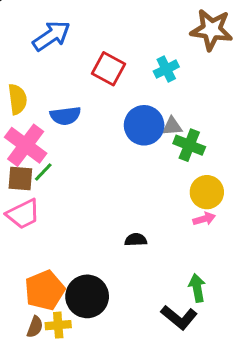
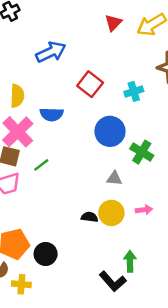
gray triangle: (172, 126) -> (114, 178), moved
green line: (43, 172) -> (41, 165), moved
yellow circle: (207, 192) -> (111, 213), moved
black circle: (87, 296) -> (46, 254), size x0.7
yellow cross: (58, 325) -> (21, 284), moved

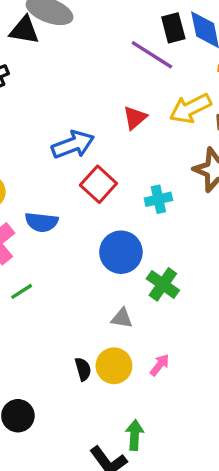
red triangle: (113, 23) -> (135, 118), moved
blue arrow: (51, 52) -> (73, 145), moved
pink arrow: (144, 210) -> (160, 365), turned -49
black semicircle: (89, 217) -> (83, 369), turned 63

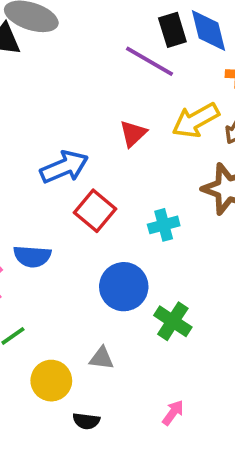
gray triangle: (122, 318) -> (102, 358), moved
yellow circle: (114, 366) -> (51, 381), moved
black semicircle: (83, 369) -> (86, 421), turned 115

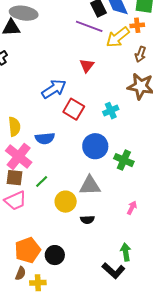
yellow arrow: (196, 120) -> (118, 37), moved
gray triangle: (102, 358) -> (90, 185), size x1.6

